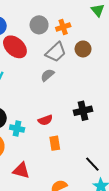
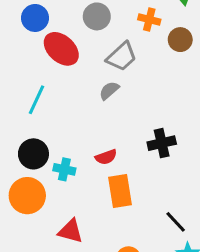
orange cross: (63, 27) -> (149, 20), moved, turned 32
brown circle: (83, 49) -> (180, 40), moved
orange rectangle: (55, 143) -> (120, 191), size x1.5

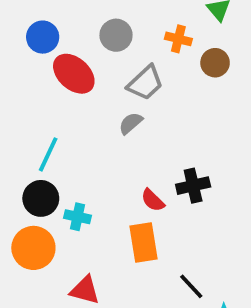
cyan line: (37, 100) -> (48, 154), moved
red semicircle: (106, 157) -> (153, 200), moved, turned 65
black line: (176, 222) -> (191, 286), moved

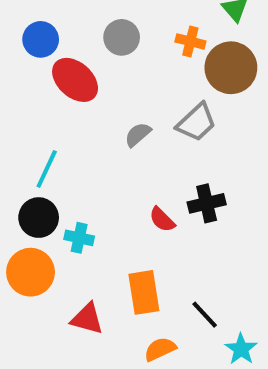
brown circle: (215, 63) -> (231, 68), size x1.6
gray trapezoid: (145, 83) -> (196, 122), moved
orange rectangle: (144, 242) -> (144, 292), moved

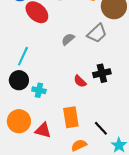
orange circle: (31, 272) -> (19, 121), moved

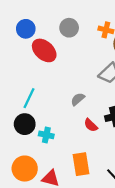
gray semicircle: (68, 39) -> (78, 99), moved

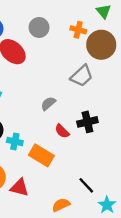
orange rectangle: (81, 164) -> (41, 155), moved, turned -50

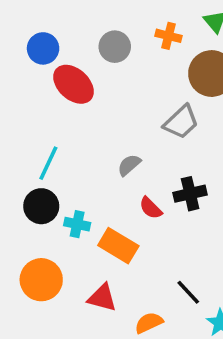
orange cross: (78, 30) -> (169, 36), moved
red triangle: (19, 188) -> (102, 298), moved

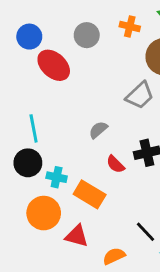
cyan line: (48, 163) -> (34, 128), turned -36
orange circle: (41, 280) -> (44, 213), moved

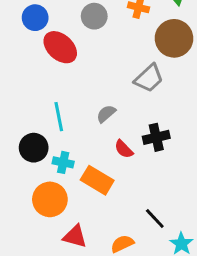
cyan line: (34, 128) -> (59, 117), moved
red triangle: (77, 236) -> (75, 236), moved

